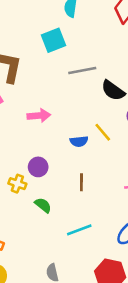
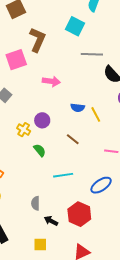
cyan square: (53, 40) -> (75, 26), turned 36
yellow line: (103, 132) -> (96, 114), moved
brown line: (81, 182) -> (73, 139), turned -64

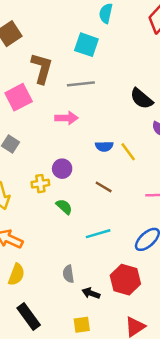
gray line: (92, 54) -> (81, 84), moved
yellow cross: (24, 130) -> (40, 184), turned -32

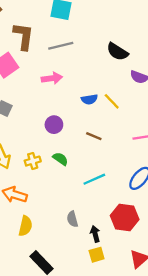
yellow cross: (40, 184) -> (33, 161), moved
black arrow: (91, 293) -> (95, 234), turned 63
yellow square: (82, 325) -> (97, 255), moved

